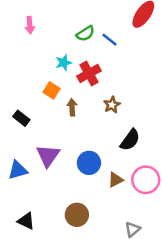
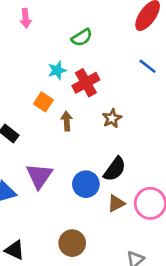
pink arrow: (30, 25) -> (26, 18), moved
blue line: (110, 40) -> (148, 66), moved
black semicircle: (130, 140) -> (115, 169), moved

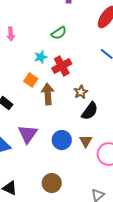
pink arrow: (26, 18) -> (11, 34), moved
brown arrow: (67, 121) -> (48, 94), size x1.5
black semicircle: (115, 169) -> (90, 111), moved
brown triangle: (116, 203) -> (86, 141), moved, turned -32

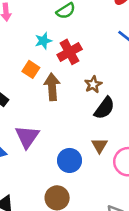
blue circle: (62, 140) -> (70, 160), moved

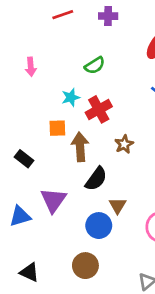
orange square: (31, 69) -> (57, 128), turned -35
black semicircle: (104, 108) -> (96, 179), moved
brown triangle: (99, 145) -> (117, 206), moved

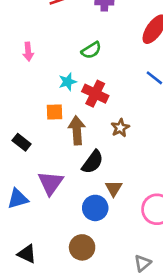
red cross: (99, 109) -> (95, 94), turned -35

